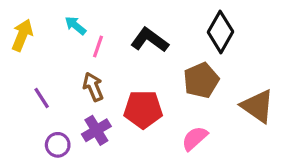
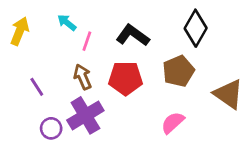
red pentagon: (143, 109) -> (126, 78), moved
purple cross: (96, 130) -> (85, 115), size x1.4

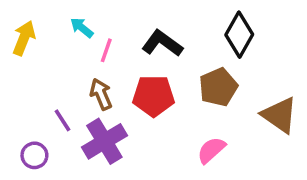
purple line: (37, 87) -> (62, 120), moved
purple circle: (51, 128) -> (34, 155), moved

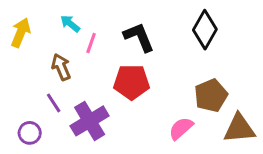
black L-shape: (162, 43) -> (139, 37), turned 32
brown pentagon: (218, 87) -> (211, 95), moved
brown arrow: (101, 94) -> (61, 67), moved
brown triangle: (280, 115) -> (239, 128), moved, turned -40

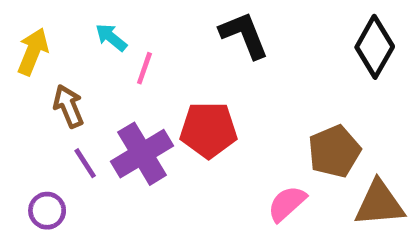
black diamond: (205, 30) -> (375, 47), moved
black L-shape: (139, 37) -> (244, 35), moved
brown arrow: (61, 67) -> (68, 106), moved
purple cross: (90, 121) -> (142, 154), moved

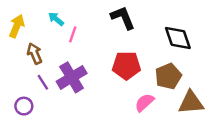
black diamond: (375, 47) -> (178, 38), moved, turned -48
red pentagon: (208, 130) -> (126, 65), moved

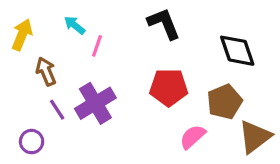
brown triangle: (191, 102) -> (255, 137), turned -32

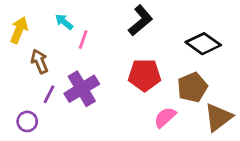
black L-shape: (164, 24) -> (140, 20), turned 72
black diamond: (237, 51) -> (203, 44), turned -36
purple line: (57, 110) -> (49, 94), turned 60

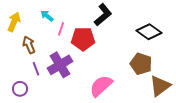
red pentagon: (145, 75) -> (83, 39), moved
brown pentagon: (192, 87) -> (141, 64), turned -30
purple line: (49, 94) -> (36, 69), turned -48
pink semicircle: (165, 117) -> (101, 86), moved, size x1.4

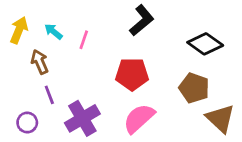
cyan arrow: (47, 16) -> (53, 31), moved
red pentagon: (83, 39) -> (132, 74), moved
purple cross: (60, 65) -> (82, 118), moved
brown triangle: (160, 86) -> (220, 118), turned -40

